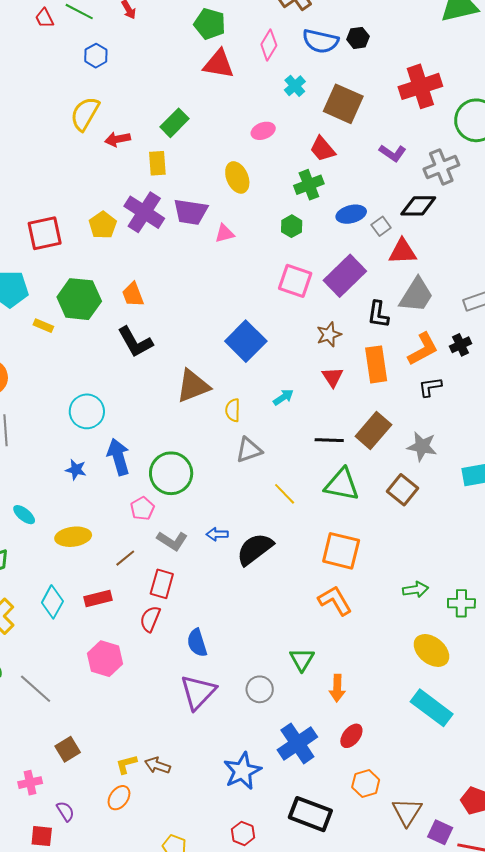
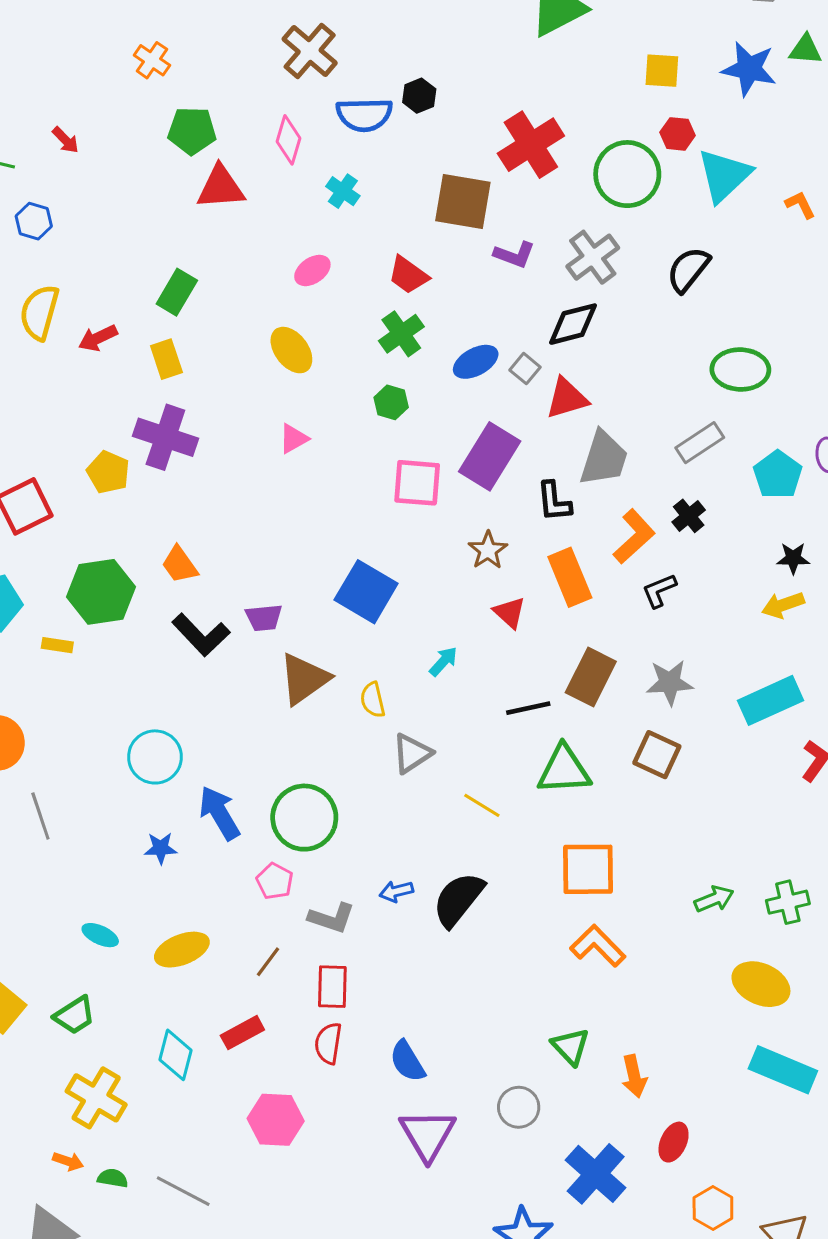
brown square: (343, 104) -> (463, 201), moved
purple trapezoid: (191, 212) -> (264, 618), moved, size x0.7

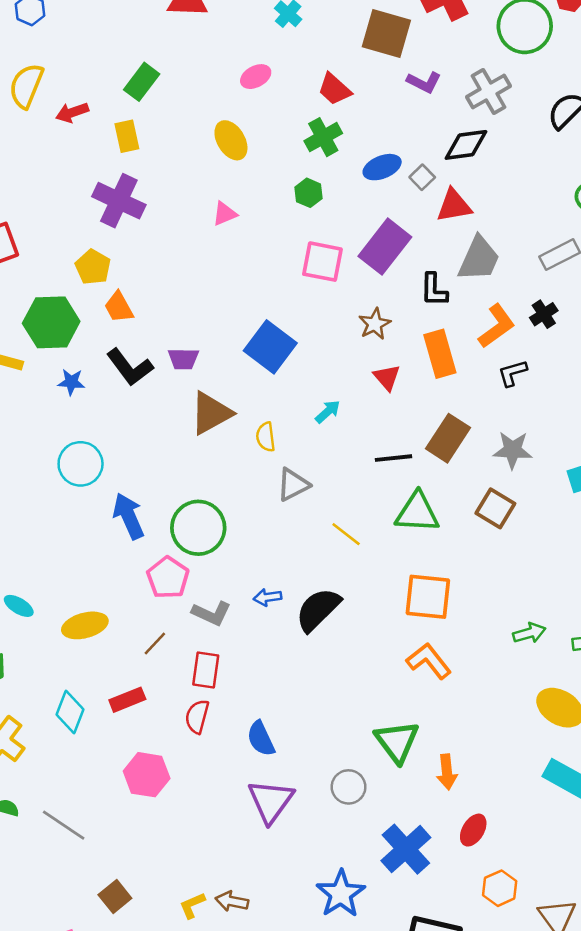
yellow pentagon: (108, 472) -> (93, 267), moved
blue star: (161, 848) -> (71, 382), moved
pink pentagon: (275, 881) -> (168, 578), size x1.4
green triangle: (571, 1047) -> (397, 742), size x1.4

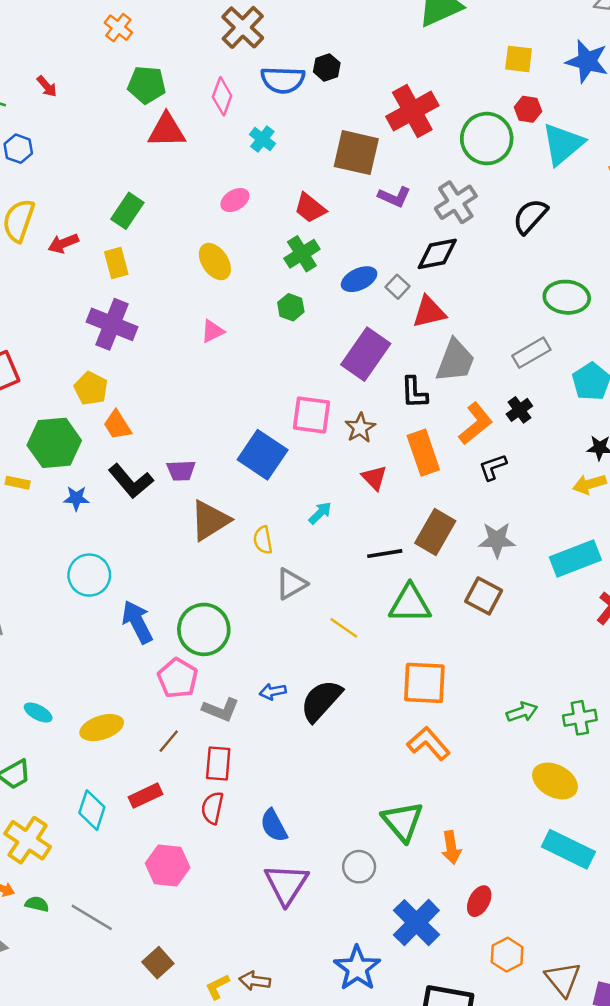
pink square: (322, 262) -> (311, 415), moved
brown square: (115, 896) -> (158, 963), moved

